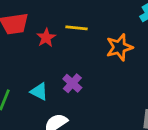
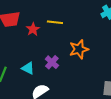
orange star: (119, 47) -> (79, 49), moved

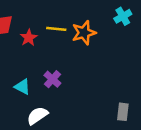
orange star: (79, 49) -> (84, 33), moved

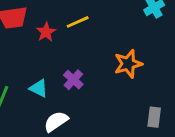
yellow line: (56, 29) -> (78, 22), turned -30
orange star: (84, 33) -> (128, 64), moved

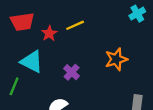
cyan triangle: (39, 88) -> (32, 62), moved, size x1.5

